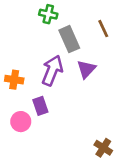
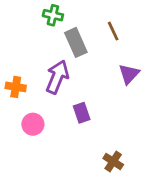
purple triangle: (86, 69) -> (129, 74), moved
purple rectangle: (40, 106) -> (82, 113), moved
pink circle: (21, 122) -> (33, 124), moved

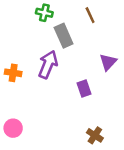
brown line: (113, 31) -> (90, 15), moved
purple rectangle: (82, 113) -> (84, 88), moved
pink circle: (33, 124) -> (13, 128), moved

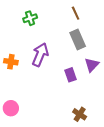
green cross: (44, 13) -> (30, 18), moved, turned -32
gray rectangle: (64, 36) -> (78, 39), moved
purple triangle: (108, 62) -> (92, 65), moved

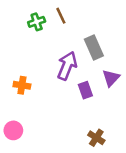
brown line: (76, 13) -> (61, 16), moved
purple arrow: (40, 55) -> (67, 66), moved
orange cross: (11, 62) -> (22, 85), moved

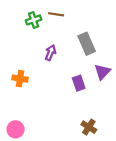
brown line: (61, 16) -> (56, 14), turned -56
purple arrow: (67, 66) -> (50, 53), moved, size x0.6
pink circle: (13, 130) -> (16, 129), moved

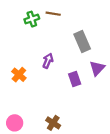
purple arrow: (50, 53) -> (48, 61), moved
orange cross: (20, 79) -> (19, 75), turned 32
brown cross: (89, 127) -> (53, 123), moved

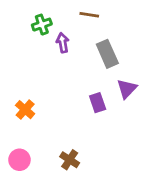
brown line: (53, 14) -> (89, 15), moved
purple arrow: (48, 61) -> (63, 43), moved, turned -32
orange cross: (19, 75) -> (25, 110), moved

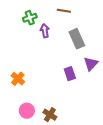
pink circle: (19, 160) -> (27, 111), moved

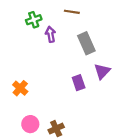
brown cross: (50, 115) -> (56, 129), turned 32

